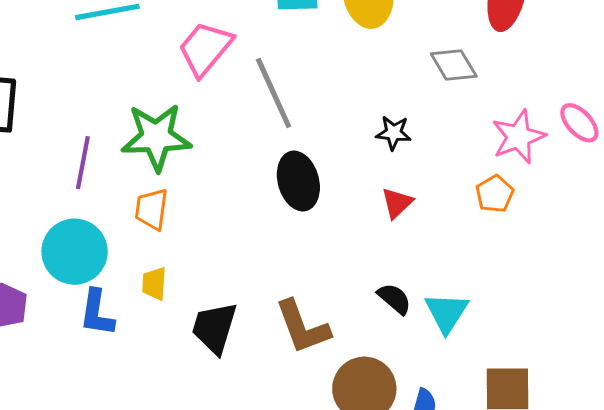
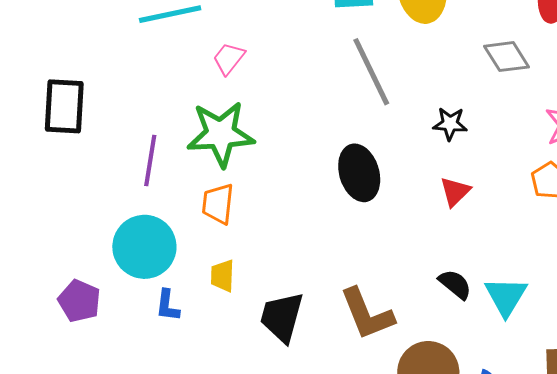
pink trapezoid: (205, 49) -> (229, 58), moved, size x0.6
gray line: (274, 93) -> (371, 72), moved
blue L-shape: (97, 313) -> (168, 305), size x0.7

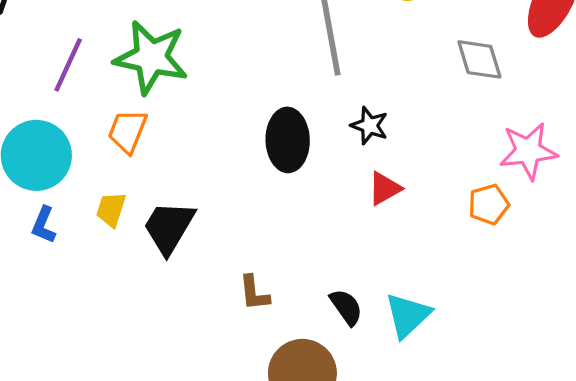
black star: (450, 124) -> (369, 126), moved
black semicircle: (455, 284) -> (346, 307), moved
brown L-shape: (367, 314) -> (254, 293), size x0.6
black trapezoid: (282, 317) -> (169, 227), moved

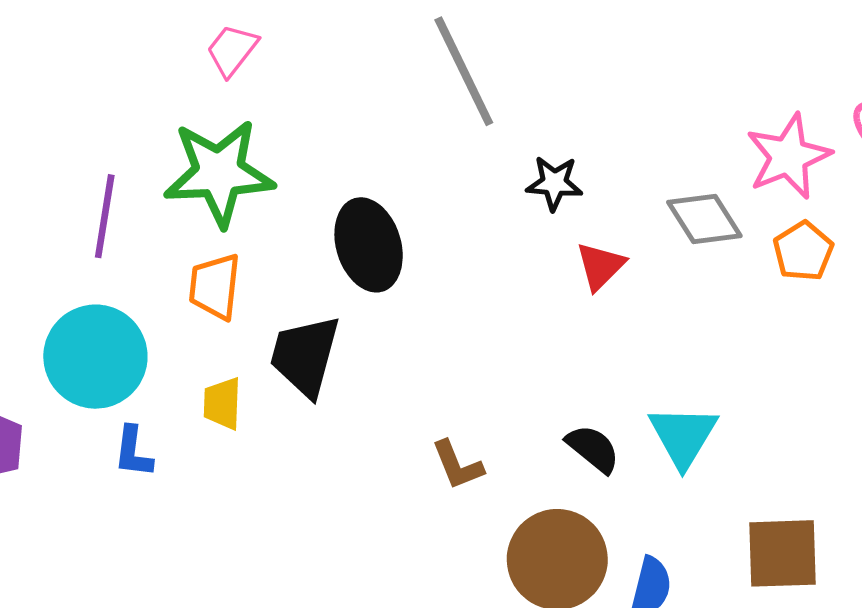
gray diamond: (479, 59) -> (704, 219), moved
black ellipse: (288, 140) -> (369, 245), moved
orange pentagon: (489, 204) -> (803, 251), moved
black trapezoid: (169, 227) -> (305, 356), moved

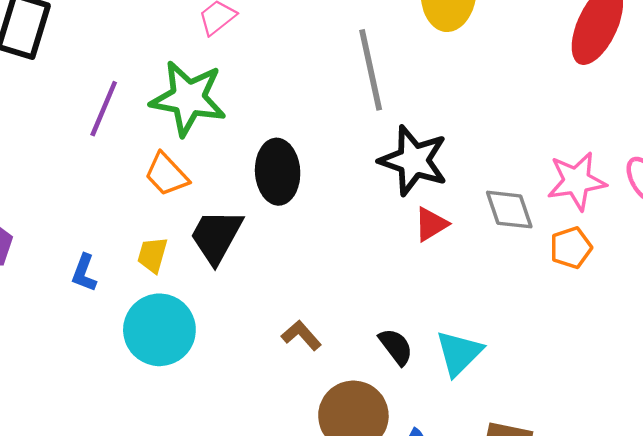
black star: (554, 183) -> (414, 160), size x1.8
orange trapezoid: (215, 286) -> (167, 174), turned -63
cyan circle: (95, 357) -> (159, 330), moved
brown L-shape: (457, 465) -> (301, 335), turned 147

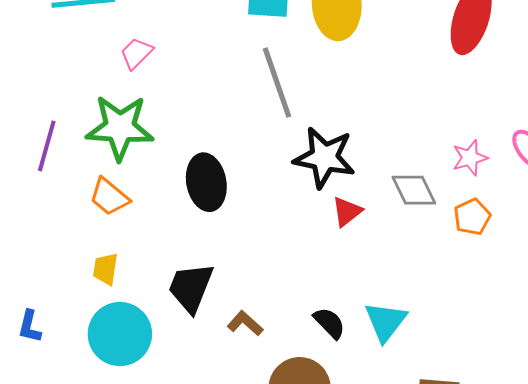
pink star: (576, 181) -> (470, 158), size x0.7
black trapezoid: (216, 236) -> (191, 288), moved
blue L-shape: (84, 273) -> (30, 326), moved

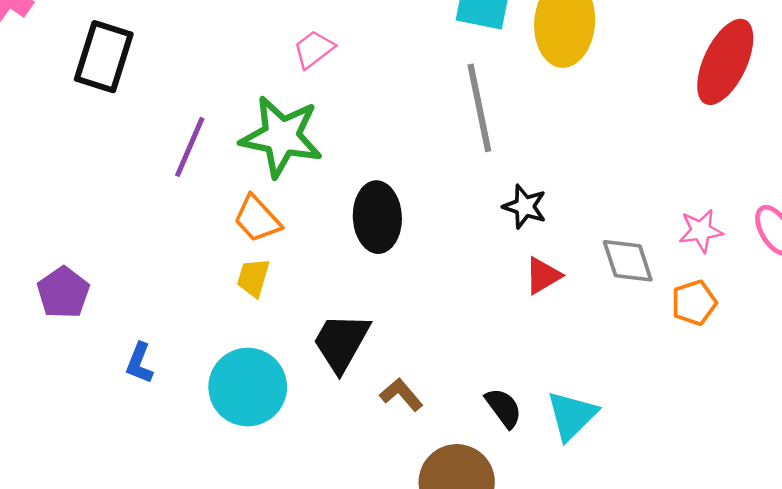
black star: (324, 158) -> (525, 207), size x0.6
yellow trapezoid: (106, 269) -> (253, 278), moved

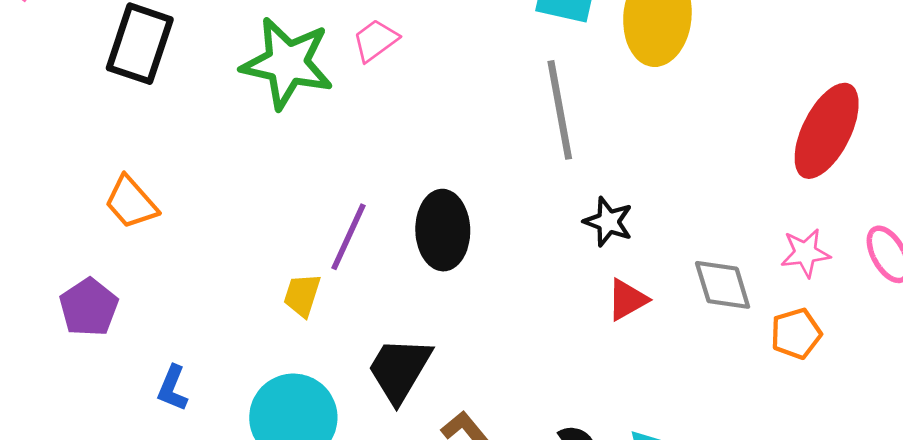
red ellipse: (725, 62) -> (827, 131), moved
green star: (281, 137) -> (287, 63), moved
purple line: (190, 147) -> (349, 237), moved
orange trapezoid: (257, 219) -> (131, 202), moved

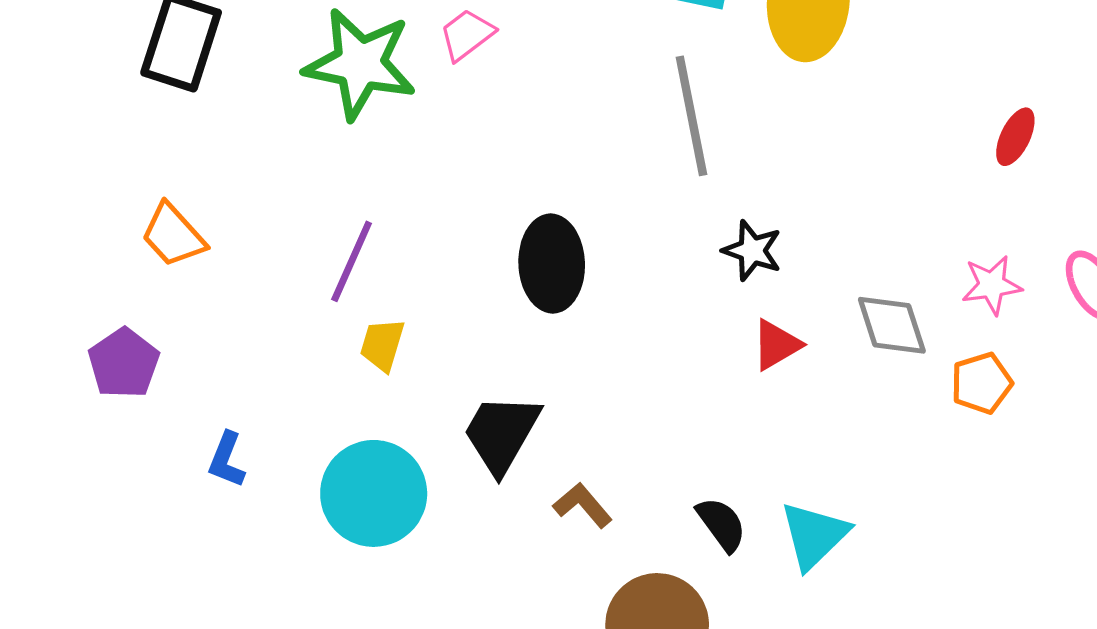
red ellipse: (827, 131) -> (1015, 137), size x0.5
purple line: (349, 237) -> (352, 261), moved

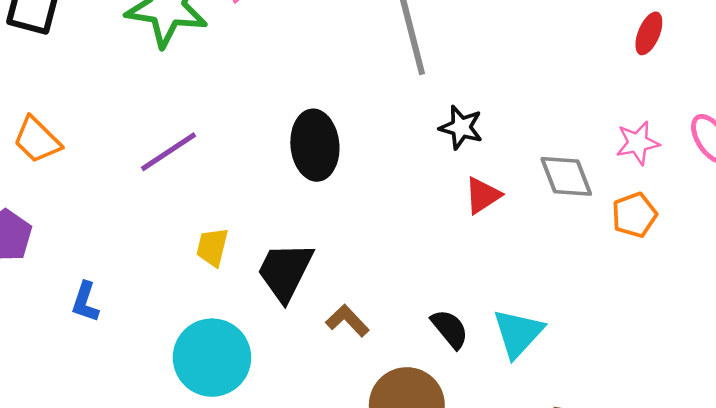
purple line: (352, 261) -> (168, 152), turned 36
yellow trapezoid: (382, 345) -> (212, 247), moved
cyan circle: (374, 493) -> (212, 358), moved

